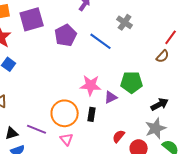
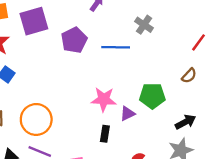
blue line: (101, 41) -> (116, 47), turned -35
brown semicircle: (163, 56) -> (189, 76), moved
orange circle: (65, 113) -> (36, 119), moved

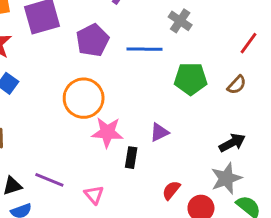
green pentagon: (152, 96) -> (191, 79), moved
pink star: (104, 99) -> (107, 132), moved
orange circle: (36, 119) -> (84, 98), moved

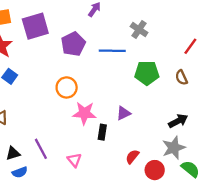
brown semicircle: (237, 85) -> (181, 77), turned 112
orange circle: (84, 98) -> (67, 87), size x0.7
purple line: (49, 180) -> (41, 149), turned 40

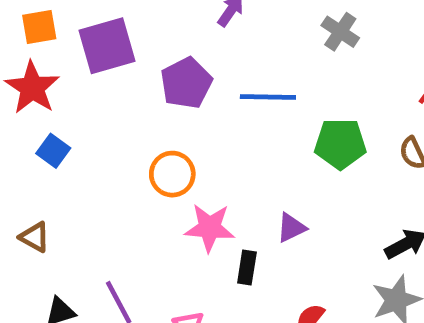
gray cross: (139, 29) -> (340, 32), moved

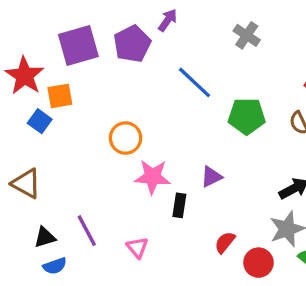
orange square: (39, 27) -> (60, 96), moved
purple pentagon: (186, 83) -> (132, 44), moved
blue line: (268, 97) -> (195, 82), turned 42
brown triangle: (35, 237) -> (26, 183), size x1.4

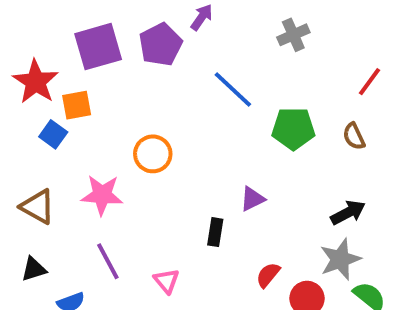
gray cross: (247, 35) -> (293, 35), turned 32
pink star: (152, 177) -> (102, 195), moved
black triangle: (45, 237) -> (34, 269), moved

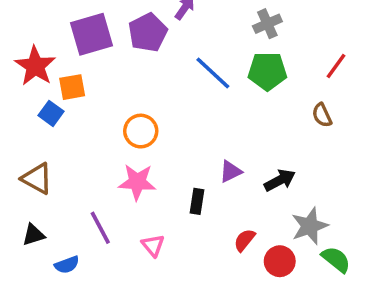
green pentagon: (293, 129) -> (267, 71), moved
pink star: (102, 195) -> (137, 182), moved
black arrow: (348, 213) -> (280, 180), moved

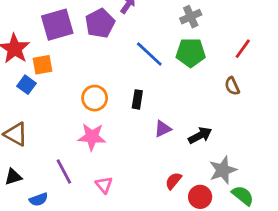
black rectangle: (197, 201) -> (137, 99), moved

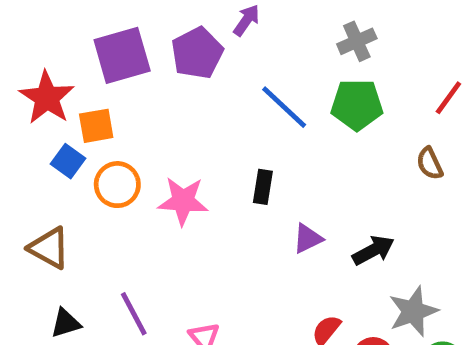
orange circle: (95, 98) -> (117, 185), moved
pink star: (92, 137) -> (183, 201), moved
black triangle: (13, 177) -> (66, 323), moved

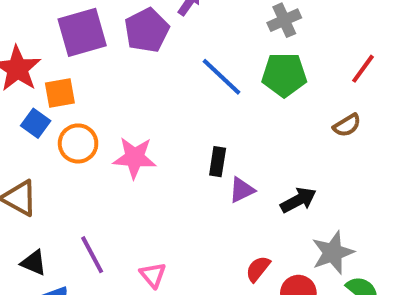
brown semicircle: (430, 163) -> (347, 125), turned -96
black rectangle: (263, 187) -> (218, 162), moved
black triangle: (66, 323) -> (34, 263), turned 40

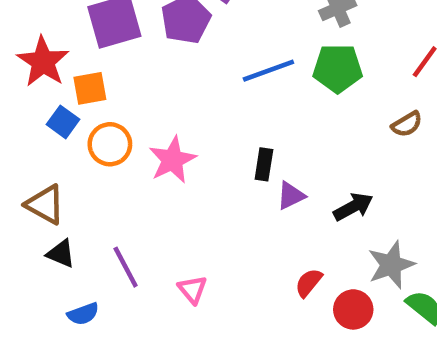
blue line: (222, 77) -> (268, 71), turned -63
pink star: (135, 158) -> (172, 160), turned -30
black triangle: (34, 263) -> (61, 254), moved

